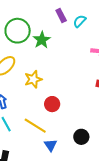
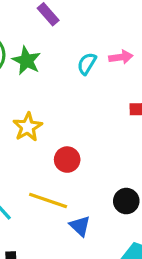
cyan semicircle: (80, 21) -> (87, 64), moved

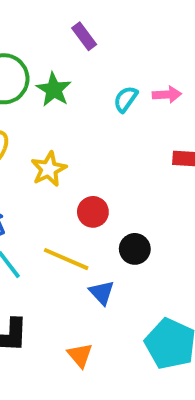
black circle: (126, 201) -> (135, 249), moved

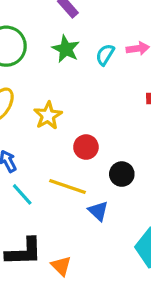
green star: (54, 90) -> (66, 49), moved
orange triangle: (80, 355) -> (61, 266), moved

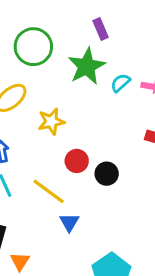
green star: (66, 49) -> (87, 66), size x1.4
black circle: (122, 174) -> (107, 174), moved

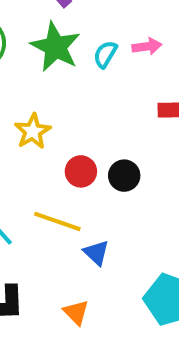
orange triangle: (20, 261) -> (76, 312), moved

